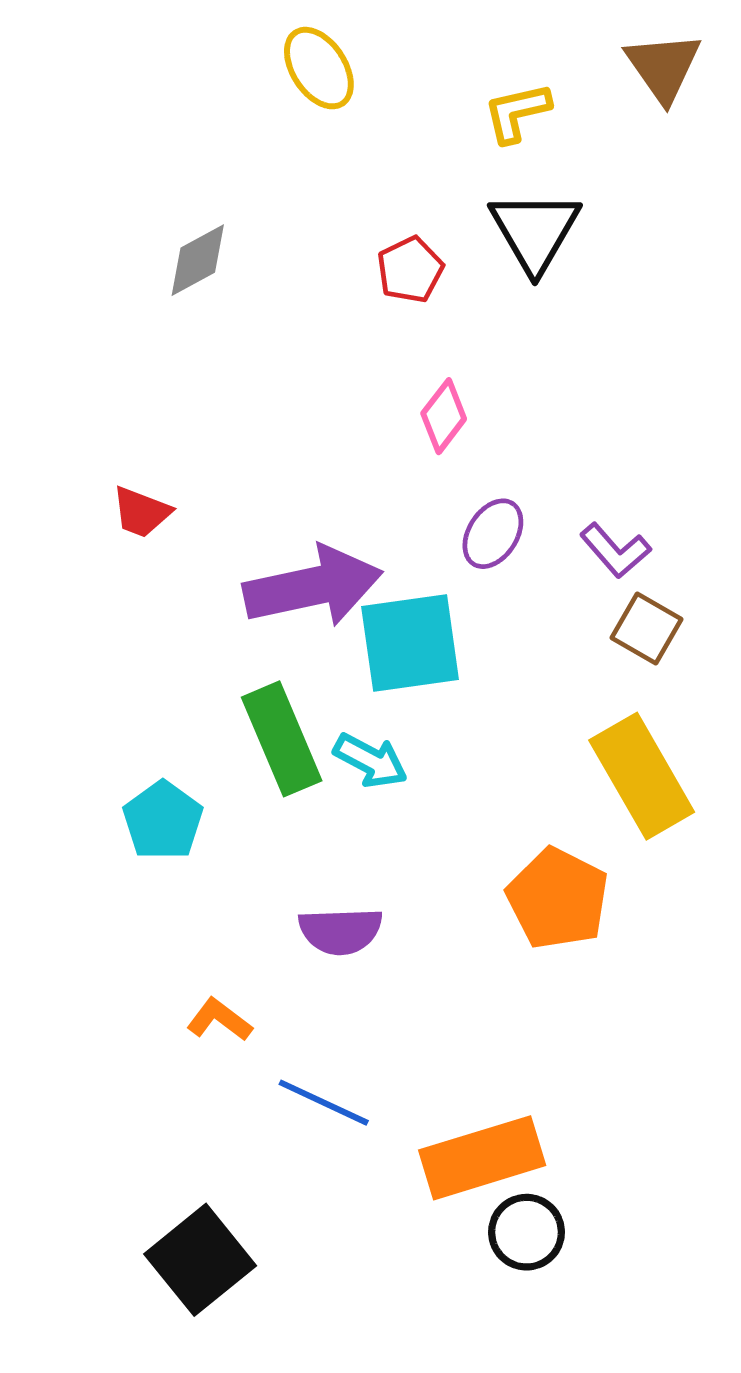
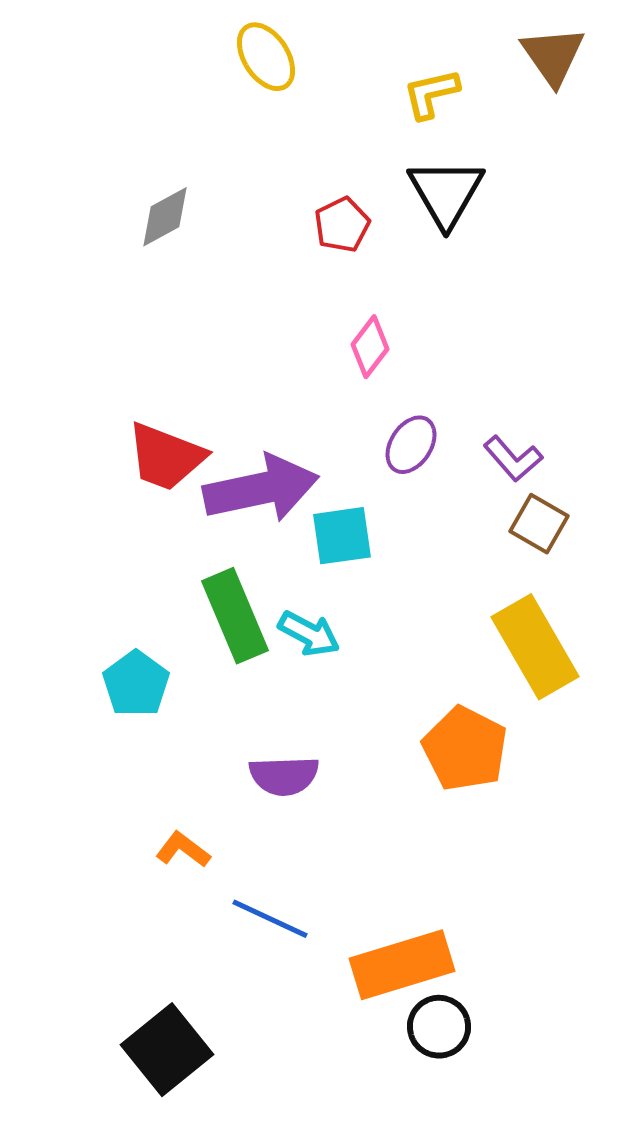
red trapezoid: (141, 512) -> (166, 457), moved, size x1.6
cyan square: (410, 643) -> (342, 536), size x0.7

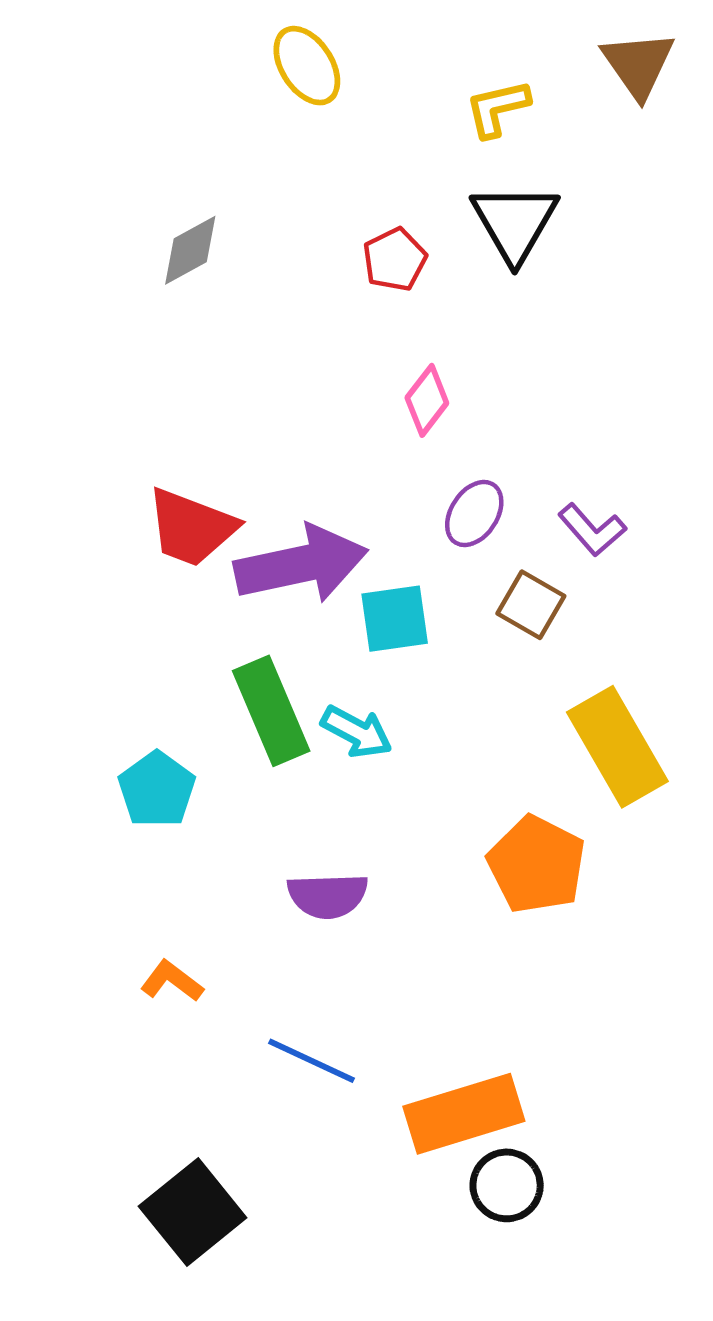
brown square: (539, 524) -> (531, 605), moved
orange L-shape: (183, 850) -> (172, 981), moved

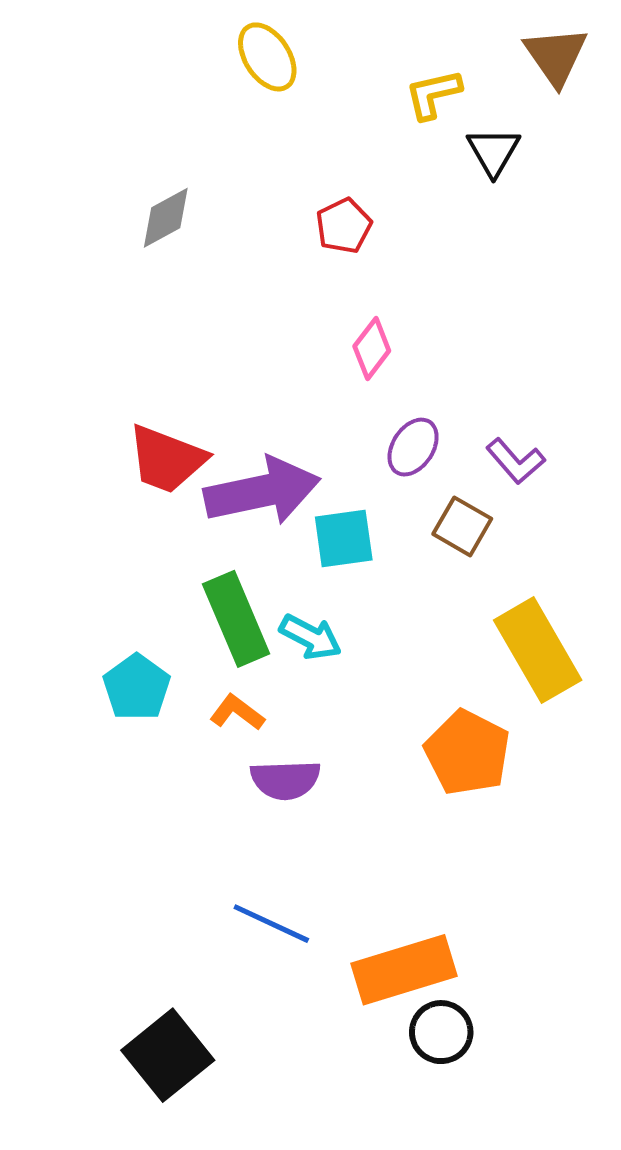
black triangle: (515, 223) -> (493, 151), moved, size x0.7
orange L-shape: (172, 981) -> (237, 712), moved

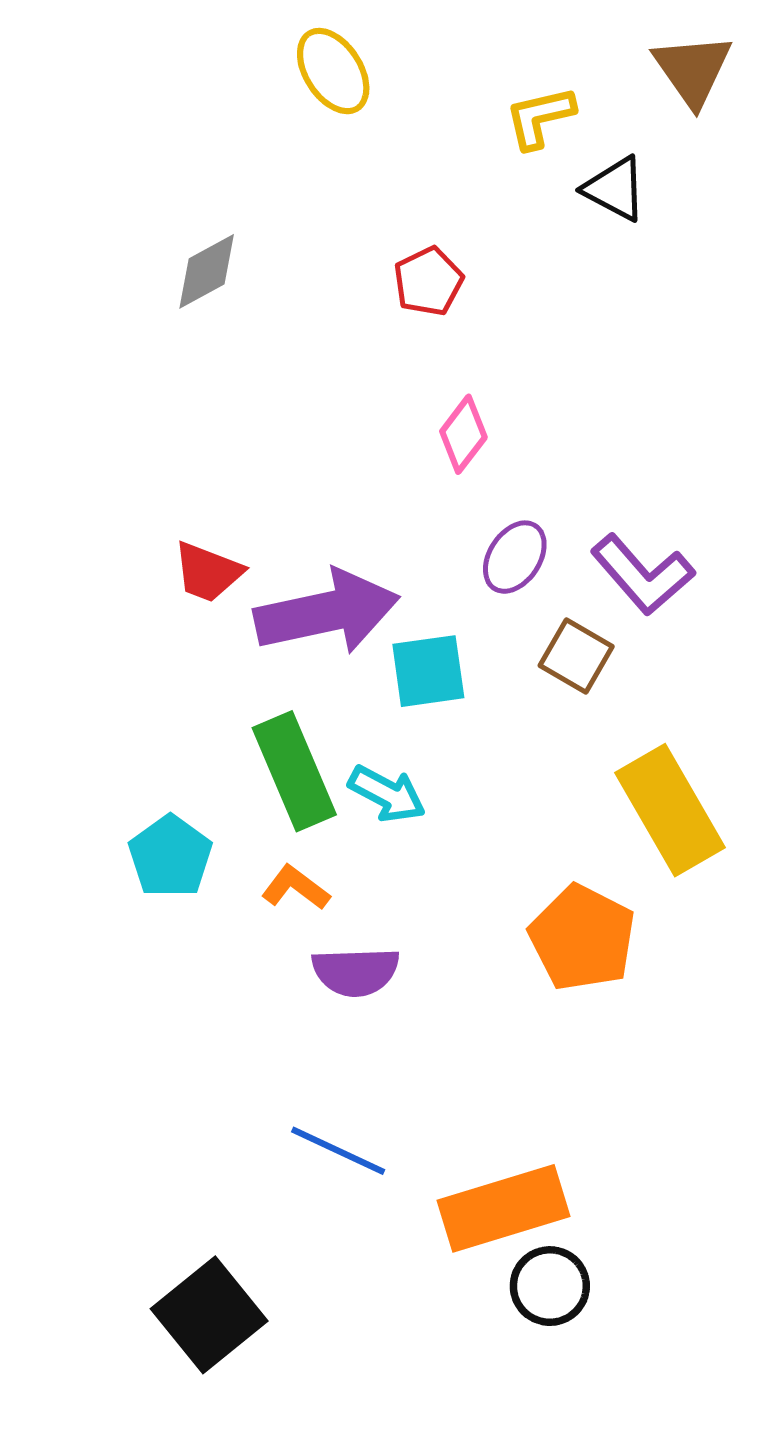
black triangle: (493, 151) -> (615, 189), turned -32
red trapezoid: (167, 459) -> (208, 572), size x0.7
purple L-shape: (516, 461) -> (643, 575), size x1.4

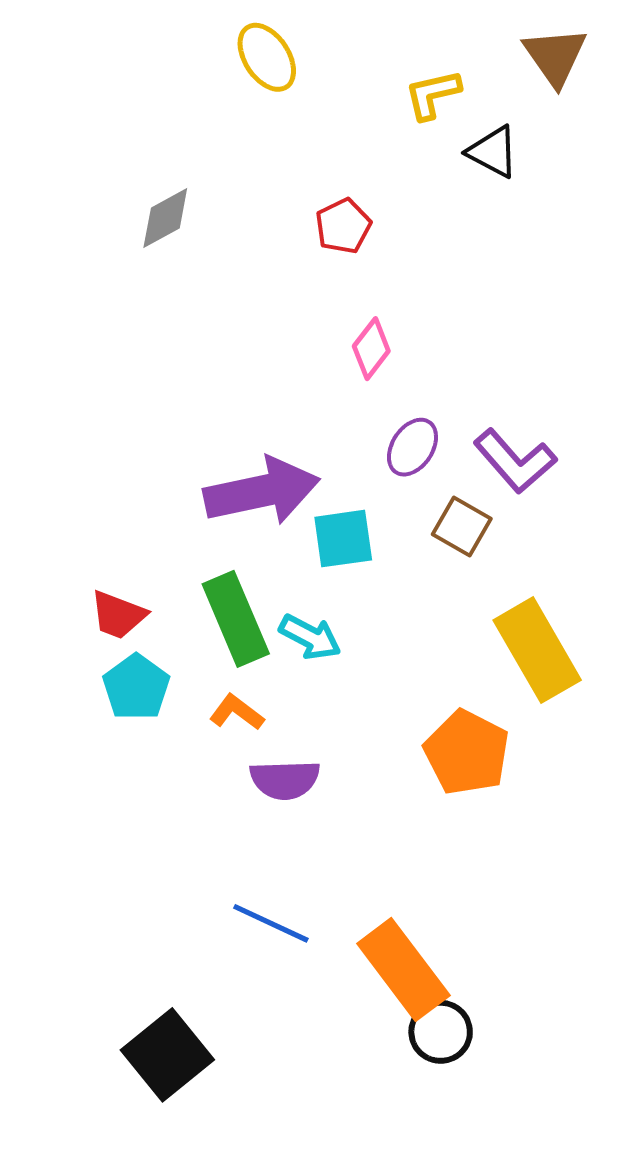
red trapezoid: (208, 572) -> (118, 615), moved
orange rectangle: (503, 1208) -> (403, 970), turned 70

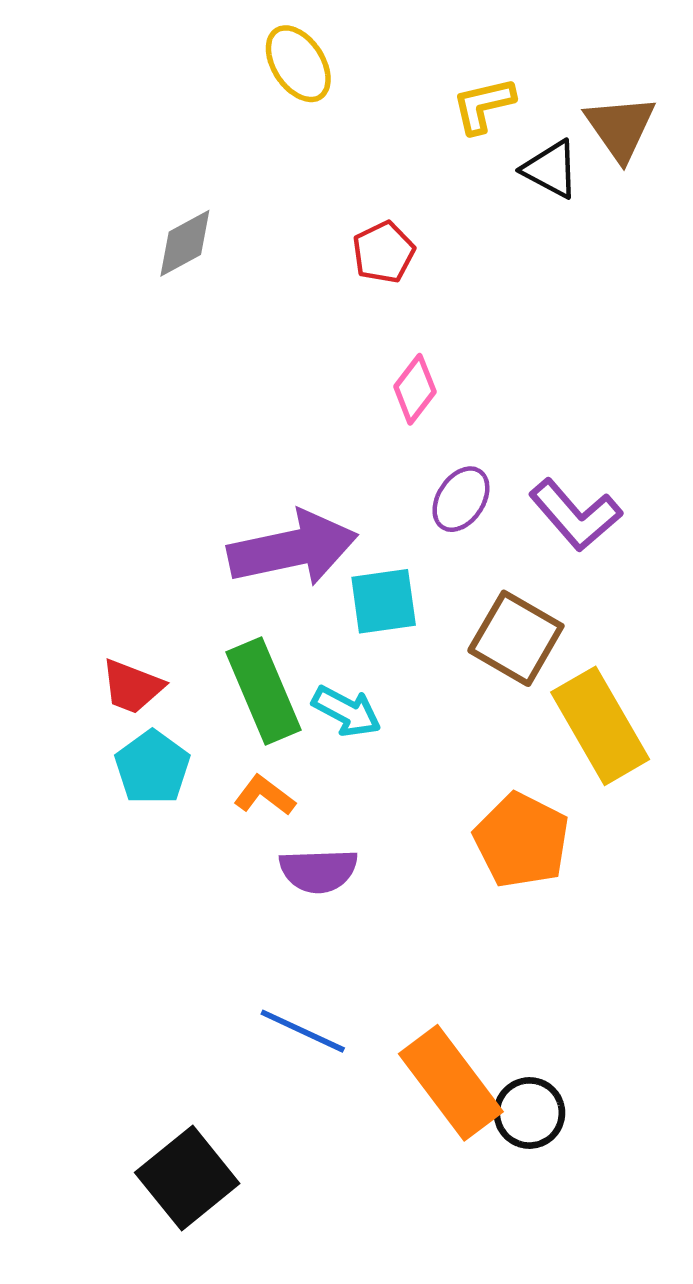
brown triangle: (555, 56) -> (620, 128), moved
brown square: (462, 526) -> (516, 638), moved, size x1.4
black circle: (441, 1032) -> (529, 1113), moved

